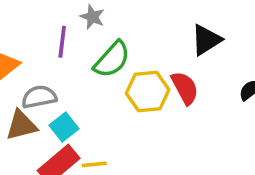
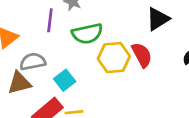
green semicircle: (112, 59) -> (87, 34), turned 36
cyan square: (64, 127) -> (65, 80), moved

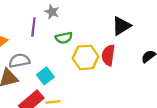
green semicircle: (87, 34) -> (64, 38), size x0.7
red semicircle: (142, 55) -> (108, 55), turned -144

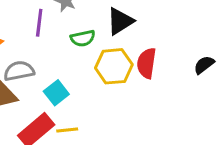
black triangle: (121, 26) -> (120, 21), moved

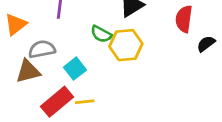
green semicircle: (83, 38) -> (101, 34), moved, turned 40
red semicircle: (147, 63) -> (184, 19), moved

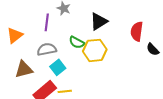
black semicircle: (206, 44) -> (153, 49), turned -96
gray semicircle: (42, 49) -> (47, 49), moved

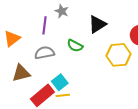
yellow hexagon: (95, 50) -> (119, 55), moved
cyan square: (58, 67) -> (60, 82), moved

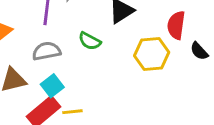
cyan square: (60, 82) -> (52, 86), moved

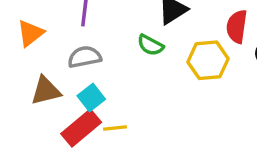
green semicircle: (90, 41) -> (150, 45), moved

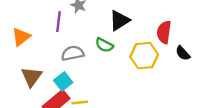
gray semicircle: (85, 57) -> (73, 53), moved
brown triangle: (46, 91) -> (32, 77), turned -40

